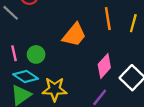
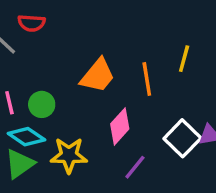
orange line: (108, 19) -> (147, 79), moved
pink diamond: (104, 66) -> (120, 126), moved

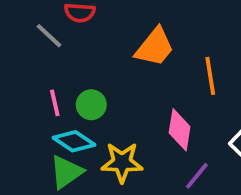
orange trapezoid: (98, 76) -> (155, 47), moved
pink diamond: (120, 126) -> (180, 130), turned -33

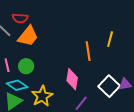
orange trapezoid: (155, 47) -> (28, 36), moved
yellow star: (122, 162) -> (42, 96), turned -30

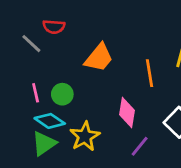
orange trapezoid: (28, 36) -> (99, 58), moved

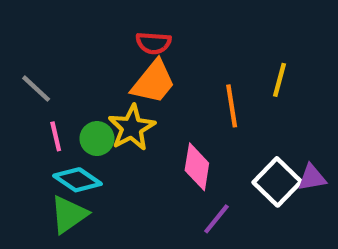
red semicircle: (54, 27) -> (153, 43), moved
gray line: (31, 44) -> (36, 89), moved
yellow star: (85, 136) -> (132, 128), moved

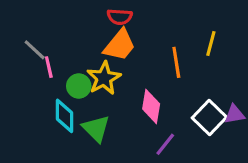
pink line: (56, 136) -> (49, 67), moved
cyan diamond: (77, 180) -> (65, 116), turned 56
green triangle: (69, 215) -> (96, 128), moved, turned -40

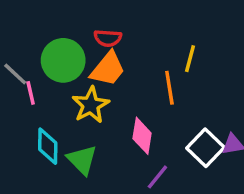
yellow line: (211, 44) -> (190, 59), moved
green circle: (79, 86) -> (63, 60), moved, size x1.6

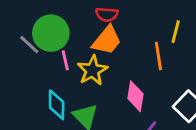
green circle: (63, 60) -> (51, 33), moved
pink line: (31, 93) -> (65, 60), moved

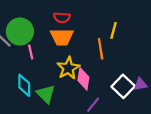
orange trapezoid: (107, 40) -> (62, 37), turned 50
yellow star: (92, 70) -> (68, 68), moved

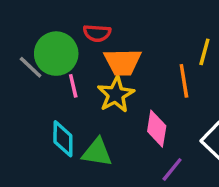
red semicircle: (62, 18) -> (97, 33), moved
yellow star: (68, 68) -> (116, 94), moved
green triangle: (46, 94) -> (97, 152), turned -36

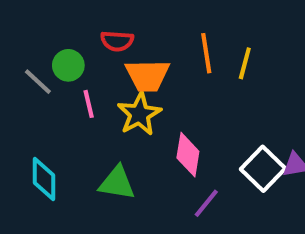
green circle: (56, 54) -> (68, 65), size x0.6
orange line: (184, 81) -> (206, 53), moved
cyan diamond: (63, 139) -> (44, 179), moved

